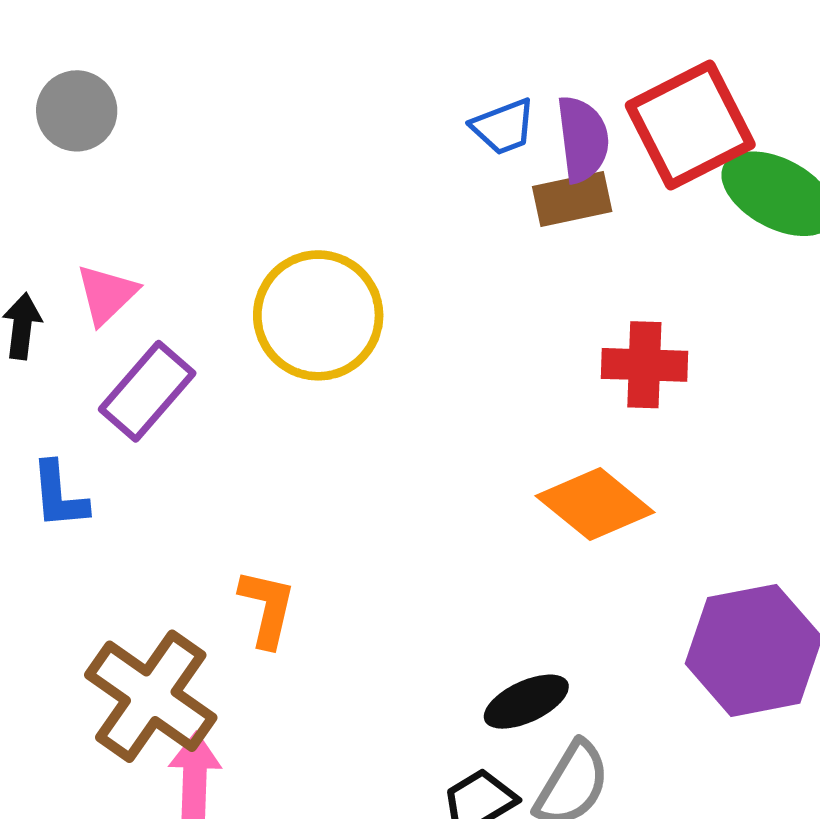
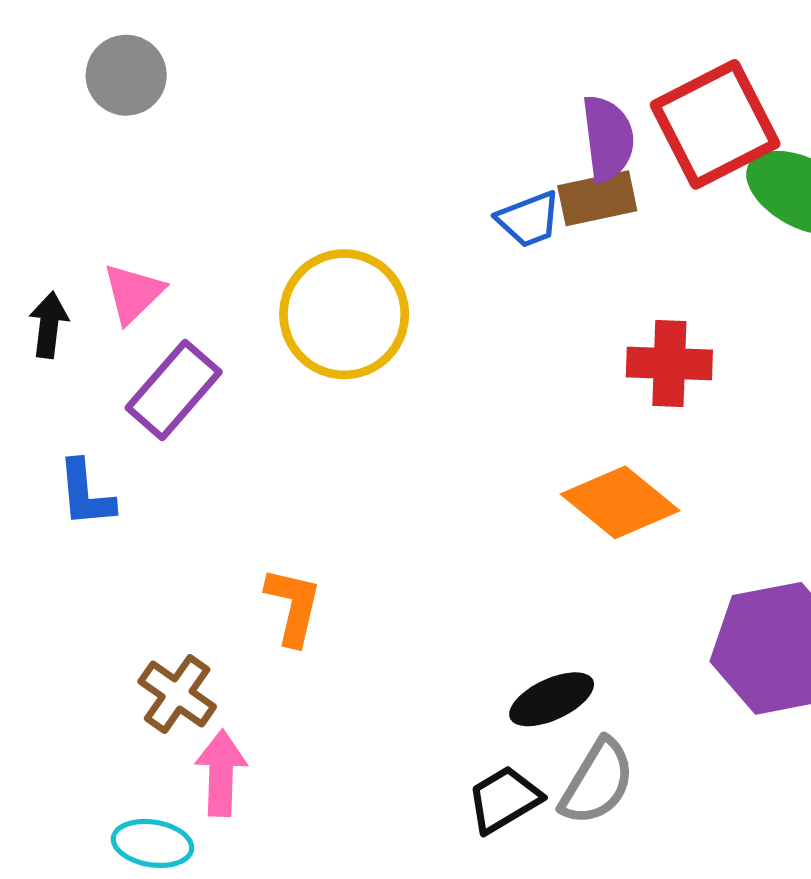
gray circle: (77, 111) -> (126, 75), moved
blue trapezoid: (503, 127) -> (529, 219), moved
brown cross: (151, 696) -> (177, 694), size x0.6

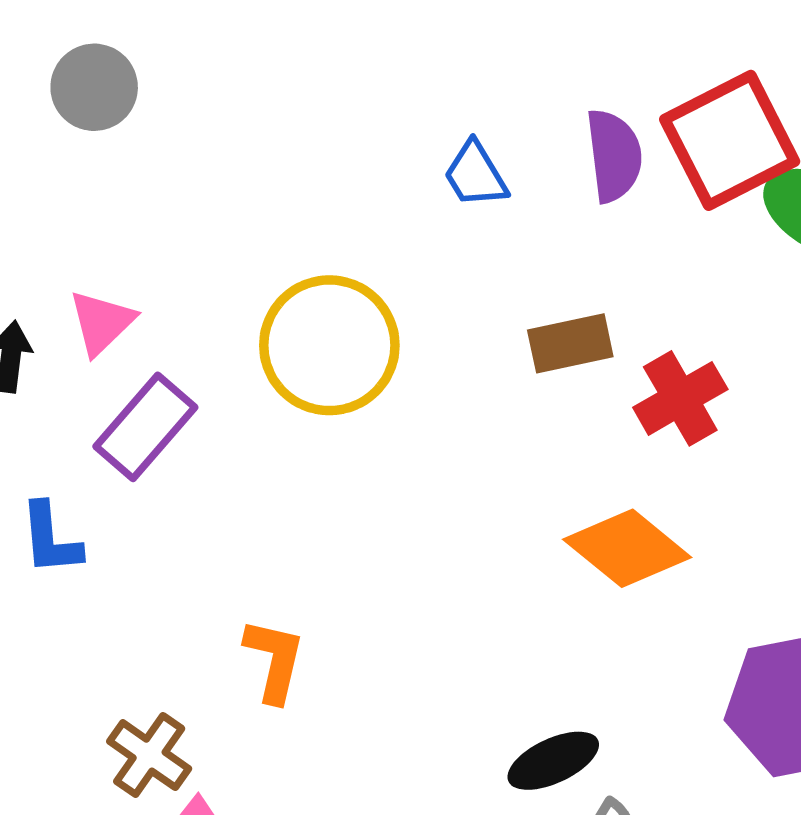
brown rectangle: (597, 198) -> (570, 343), moved
blue trapezoid: (529, 219) -> (475, 175), moved, turned 80
red cross: (669, 364) -> (680, 398), turned -32

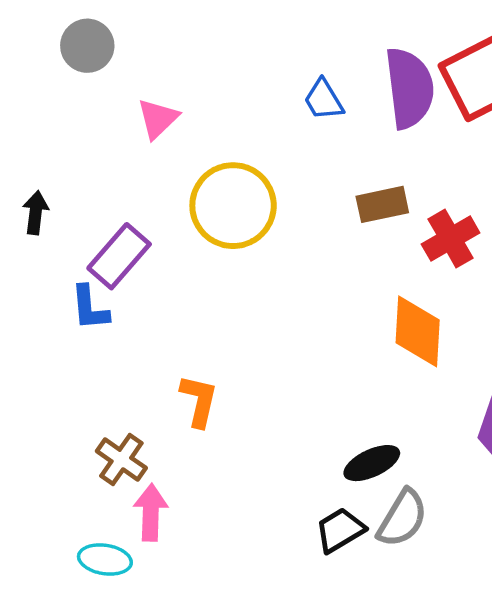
purple semicircle: (614, 156) -> (409, 88), size x1.4
pink triangle: (102, 323) -> (158, 119), moved
blue L-shape: (51, 539) -> (90, 308), moved
orange diamond: (627, 548) -> (418, 331), turned 54

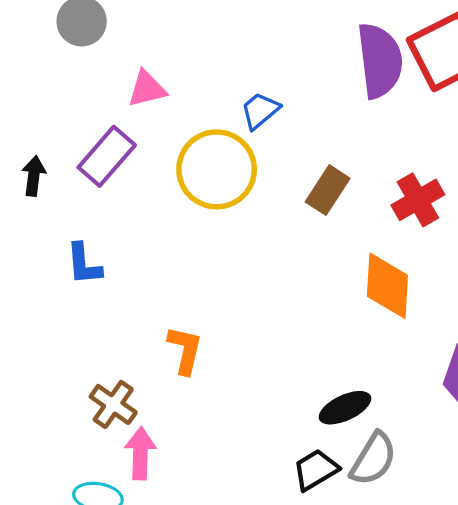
blue trapezoid: (324, 100) -> (260, 111), moved, turned 81
pink triangle: (158, 119) -> (147, 89), turned 30
brown rectangle: (382, 204) -> (328, 190), moved, turned -45
purple rectangle: (119, 256) -> (107, 156), moved

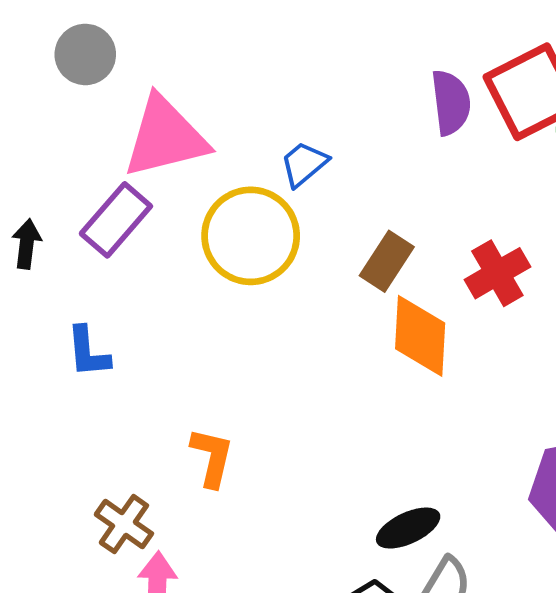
purple semicircle: (380, 61) -> (451, 102), size x0.7
pink triangle: (147, 89) -> (165, 137), size x1.8
orange diamond: (387, 286) -> (420, 336), moved

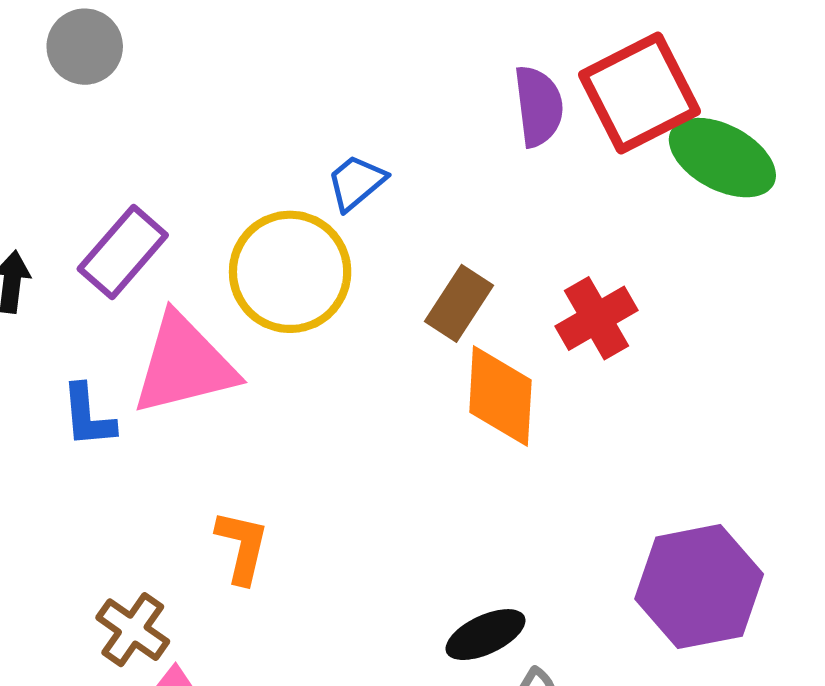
pink triangle: (165, 137) -> (184, 365), moved

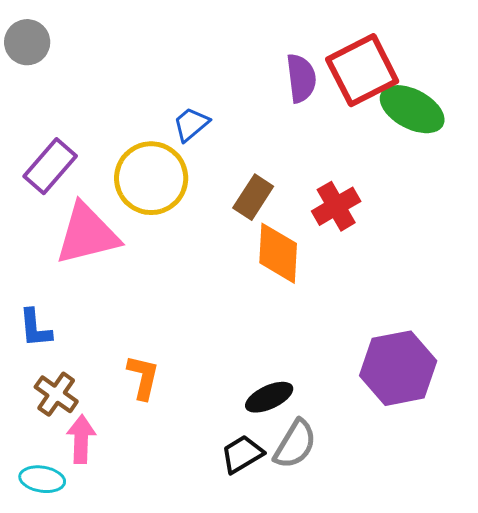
blue L-shape: (88, 416) -> (35, 328), moved
orange L-shape: (242, 547) -> (143, 377), moved

